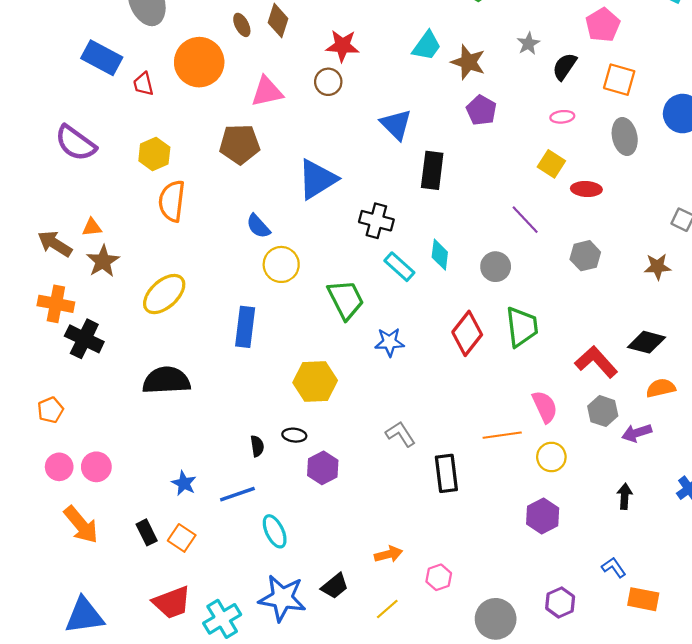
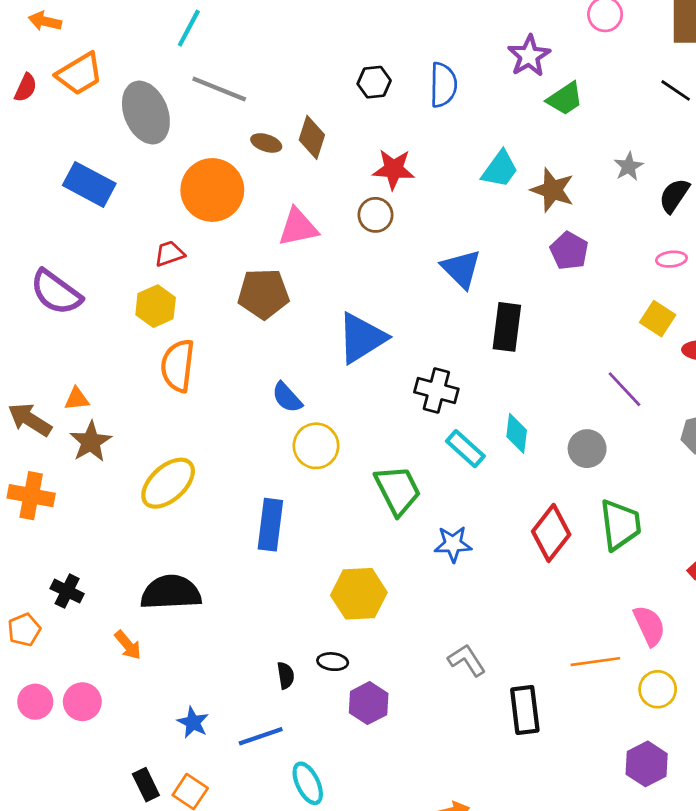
brown ellipse: (242, 25) -> (266, 143), turned -45
red trapezoid: (143, 84) -> (169, 254), moved, turned 85
black cross: (84, 339) -> (67, 591), moved, size x0.7
orange arrow: (81, 525) -> (128, 645), moved, size x0.6

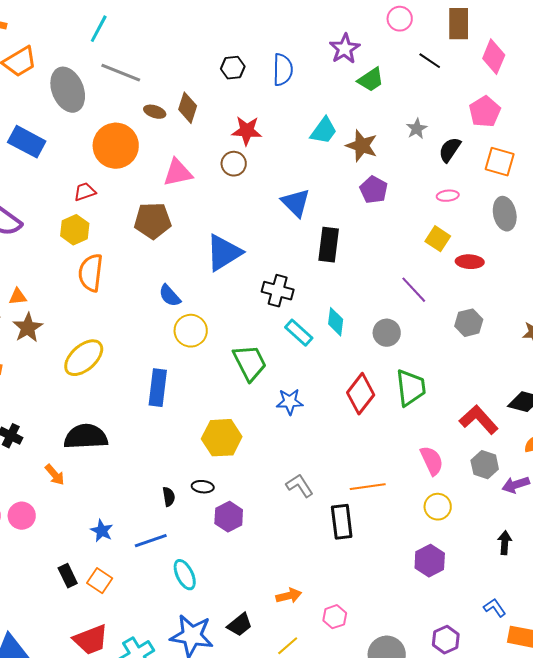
black line: (676, 90) -> (430, 61), moved
orange line: (595, 662) -> (368, 487), moved

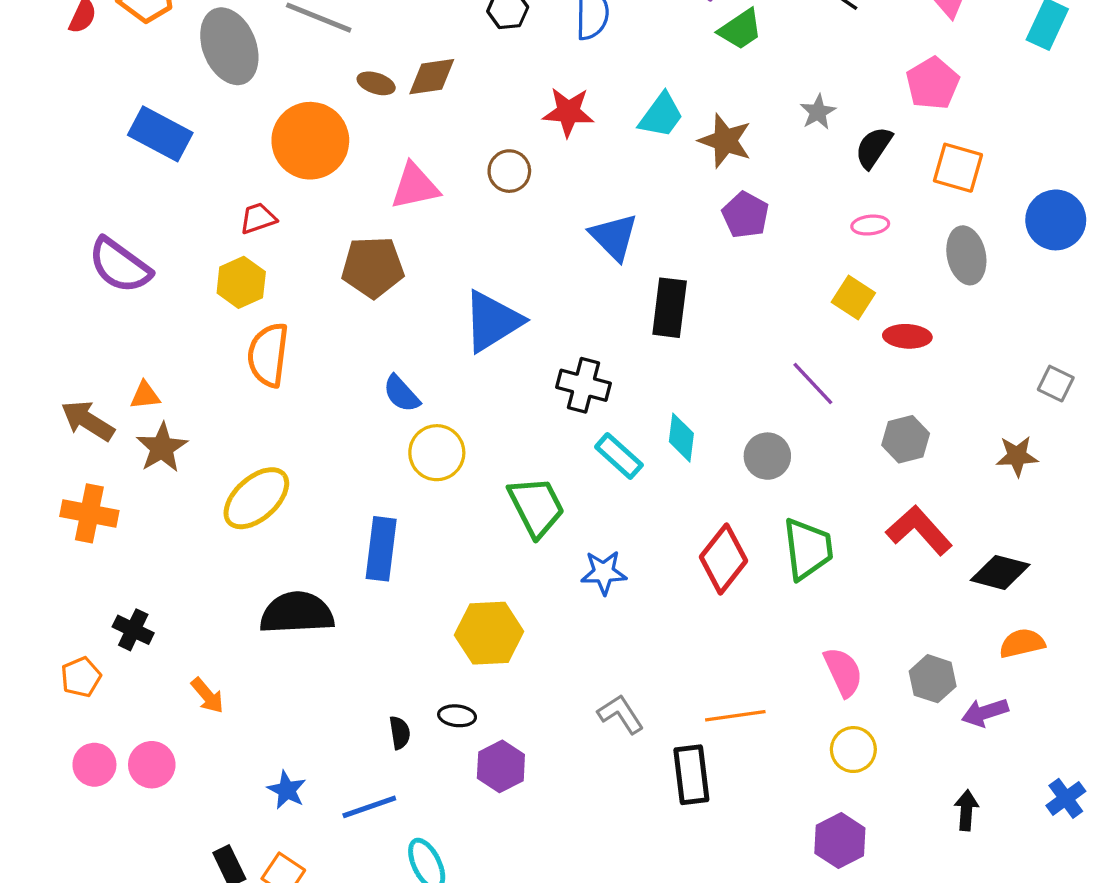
brown diamond: (188, 108) -> (432, 77), turned 64
red star: (247, 131) -> (568, 112), moved
red L-shape: (479, 420) -> (919, 530), moved
black semicircle: (86, 437) -> (297, 613), moved

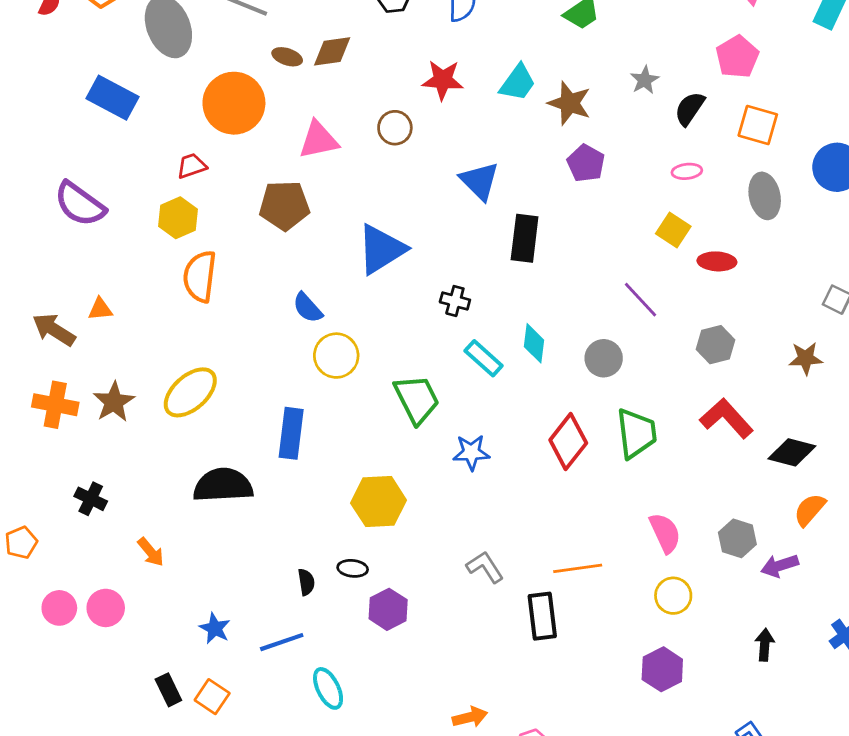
black cross: (584, 385) -> (455, 301), size x0.7
brown star: (162, 448) -> (114, 402), moved
orange semicircle: (1022, 643) -> (810, 510), turned -36
orange pentagon: (81, 677) -> (21, 542), moved

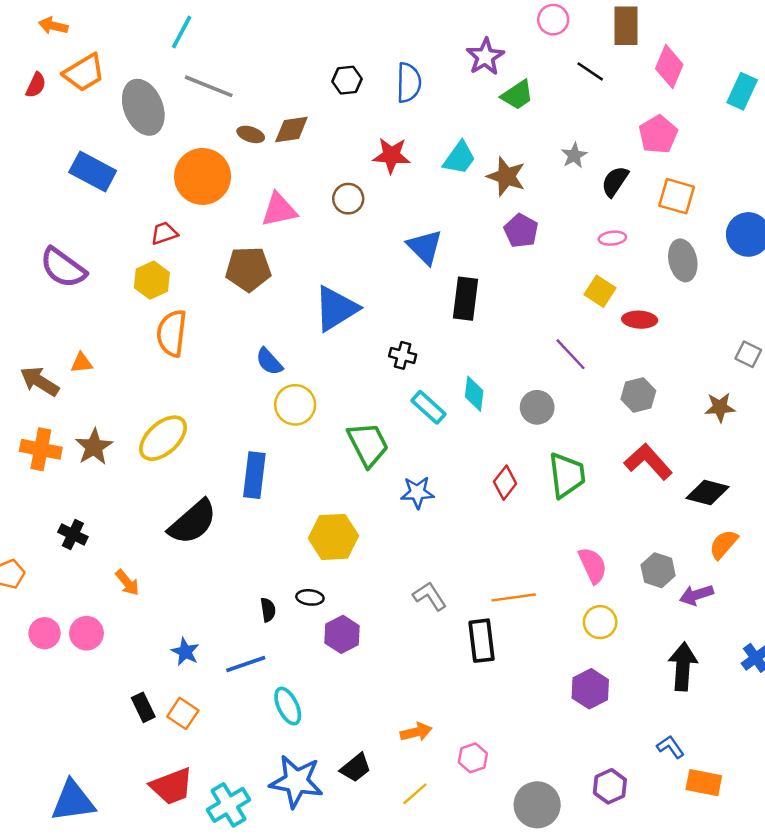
red diamond: (568, 441) -> (505, 483), size x0.7
black semicircle: (223, 485) -> (193, 522), turned 142
black arrow: (765, 645) -> (683, 667), size x1.6

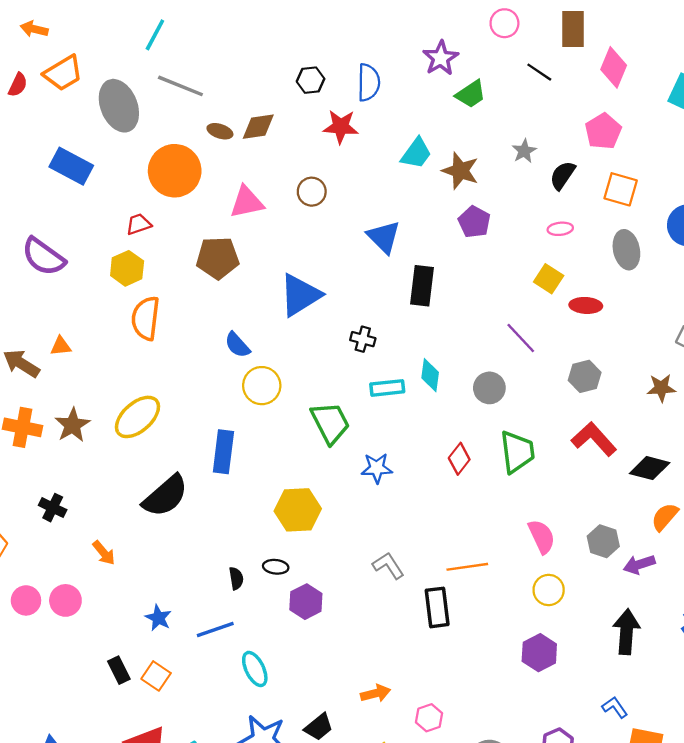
red star: (391, 155) -> (341, 127), moved
cyan rectangle: (428, 407) -> (387, 388), turned -48

